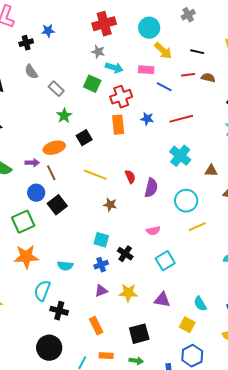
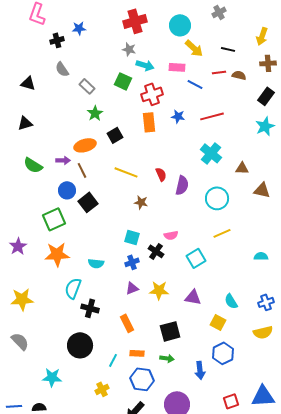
yellow line: (197, 227) -> (222, 233), moved
pink semicircle: (153, 231) -> (171, 235), moved

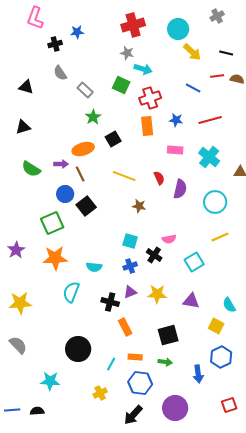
pink rectangle: (177, 67) -> (175, 150), moved
black cross: (90, 308) -> (110, 302), moved

